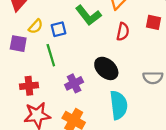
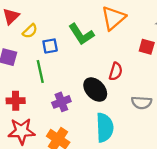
yellow semicircle: (36, 26) -> (30, 31), moved
red semicircle: (123, 32) -> (116, 71), moved

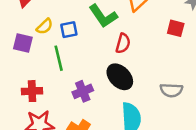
yellow semicircle: (30, 31) -> (45, 26), moved
red semicircle: (116, 71) -> (123, 43), moved

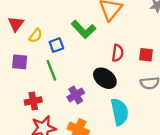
yellow semicircle: (45, 26) -> (36, 36), moved
red square: (176, 28) -> (146, 55), moved
red semicircle: (123, 43) -> (118, 53), moved

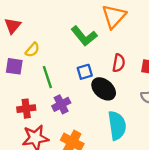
yellow semicircle: (36, 36) -> (32, 50), moved
blue square: (56, 45) -> (85, 72), moved
purple cross: (76, 95) -> (61, 104), moved

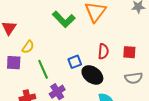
green L-shape: (84, 36) -> (64, 19), moved

